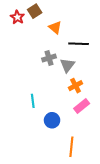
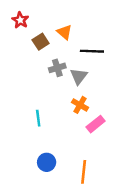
brown square: (35, 11) -> (41, 42), moved
orange cross: (75, 86) -> (80, 105), moved, turned -32
blue circle: (52, 120) -> (47, 162), moved

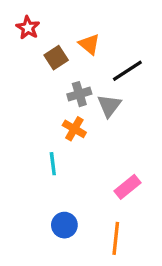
black line: (92, 51) -> (127, 71), turned -35
orange cross: (80, 105) -> (74, 129), moved
pink rectangle: (96, 124) -> (127, 187), moved

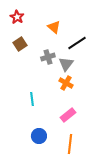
brown square: (56, 58) -> (20, 44), moved
orange cross: (74, 129) -> (66, 83), moved
pink rectangle: (127, 187) -> (68, 115), moved

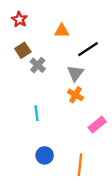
orange triangle: (54, 27) -> (62, 31), turned -40
gray cross: (48, 57) -> (38, 65), moved, turned -32
pink rectangle: (68, 115) -> (97, 125), moved

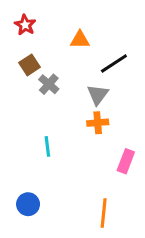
orange cross: (75, 95) -> (98, 123), turned -35
pink rectangle: (97, 125) -> (126, 161), turned -30
blue circle: (45, 155) -> (28, 204), moved

